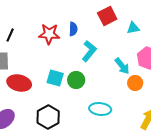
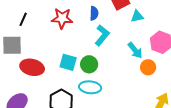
cyan triangle: (133, 28) -> (137, 16), moved
blue semicircle: (73, 29) -> (94, 13), moved
cyan ellipse: (100, 109) -> (90, 87), moved

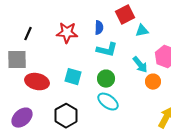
cyan L-shape: (102, 35) -> (107, 50), turned 65
green circle: (89, 64) -> (106, 79), moved
cyan ellipse: (90, 87) -> (108, 102), moved, turned 30

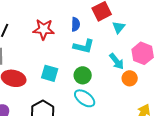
cyan triangle: (142, 31) -> (119, 27), turned -40

